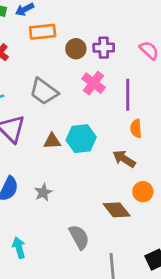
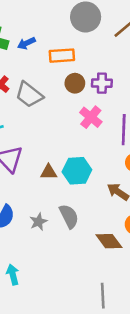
orange rectangle: (43, 32) -> (62, 56), moved
gray trapezoid: (44, 91) -> (29, 95), moved
gray semicircle: (79, 237) -> (69, 216), moved

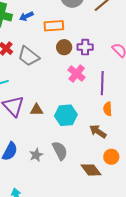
brown triangle: (49, 172) -> (37, 110), moved

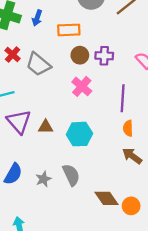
blue arrow: (26, 16) -> (37, 18), turned -48
pink cross: (77, 74) -> (82, 86), moved
brown arrow: (98, 131) -> (132, 156), moved
orange circle: (111, 157) -> (131, 206), moved

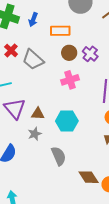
purple cross: (104, 56) -> (90, 54), turned 35
pink cross: (82, 86) -> (70, 80), turned 30
gray star: (43, 179) -> (35, 134), moved

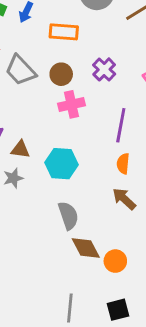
brown circle: (69, 53) -> (61, 74), moved
gray semicircle: (59, 156) -> (68, 216), moved

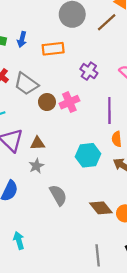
brown circle: (61, 74) -> (47, 102), moved
cyan hexagon: (62, 164) -> (88, 155), moved
gray semicircle: (68, 216) -> (58, 195), moved

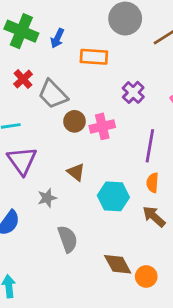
brown triangle: (38, 143) -> (76, 172), moved, turned 32

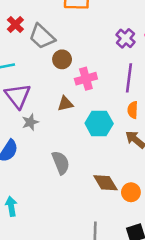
purple cross: (133, 92) -> (126, 38), moved
pink cross: (102, 126) -> (86, 79), moved
brown triangle: (76, 172) -> (65, 104), turned -49
gray star: (47, 198) -> (30, 122), moved

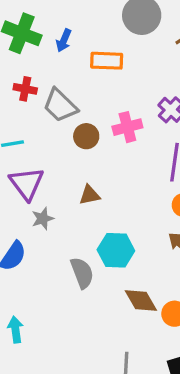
red cross: (15, 24) -> (25, 89), turned -35
pink cross: (86, 79) -> (127, 127), moved
cyan hexagon: (99, 123) -> (116, 250), moved

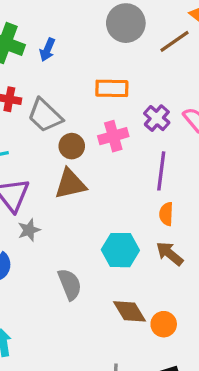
orange rectangle: (107, 61) -> (112, 88), moved
brown triangle: (90, 195) -> (70, 184), moved, size x1.5
cyan hexagon: (116, 250) -> (120, 250), moved

